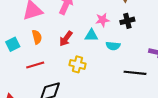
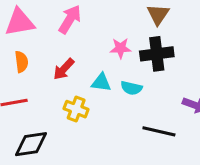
black cross: (127, 21) -> (157, 54), size x1.5
cyan triangle: (91, 35) -> (101, 82), moved

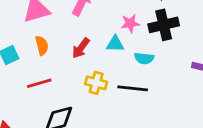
cyan triangle: (101, 82) -> (115, 44), moved
black line: (159, 131) -> (133, 88), moved

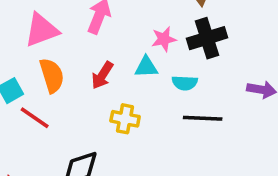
orange semicircle: (42, 46) -> (52, 75), size x1.4
red line: (39, 83) -> (35, 118), moved, turned 55
black line: (133, 88) -> (203, 118), moved

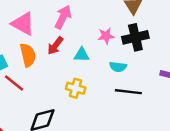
pink triangle: (41, 30) -> (23, 24), turned 45
cyan triangle: (146, 67) -> (82, 55), moved
red arrow: (102, 75) -> (55, 46), moved

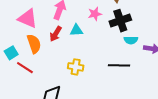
pink star: (106, 36) -> (95, 14), moved
cyan triangle: (82, 55) -> (76, 30), moved
cyan semicircle: (118, 67) -> (131, 40), moved

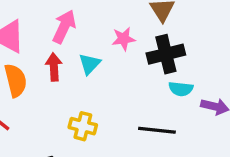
cyan triangle: (76, 30) -> (90, 64), turned -48
red arrow: (56, 34) -> (54, 67), turned 140

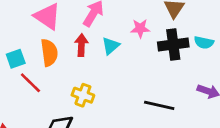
cyan semicircle: (181, 89) -> (204, 42), moved
yellow cross: (83, 126) -> (83, 95), moved

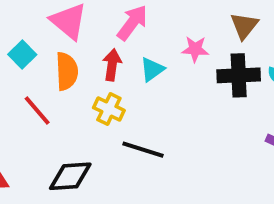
cyan square: (16, 59) -> (22, 55), moved, turned -30
yellow cross: (83, 95) -> (109, 109), moved
black line: (159, 105) -> (143, 150), moved

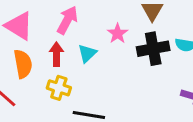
pink star: (195, 49) -> (118, 33), turned -30

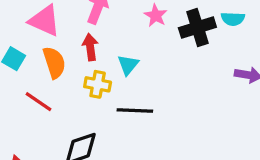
cyan triangle: (87, 53) -> (128, 65), moved

